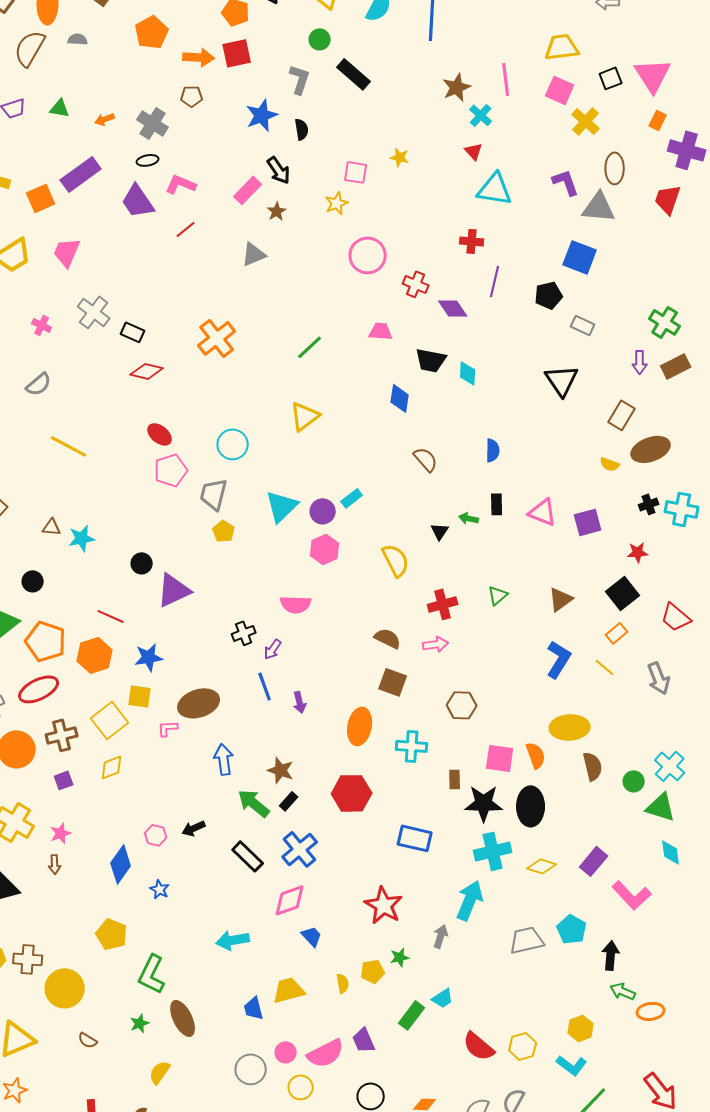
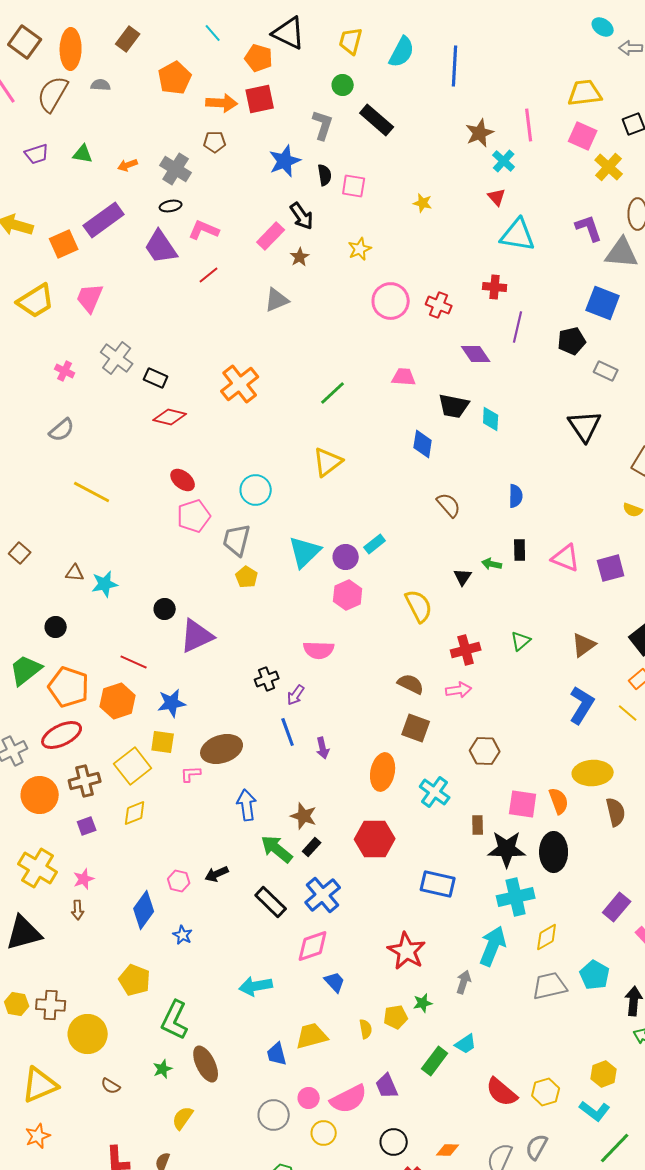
pink square: (356, 172) -> (354, 186), moved
red cross: (416, 284) -> (439, 305), moved
cyan cross: (412, 746) -> (435, 792), turned 32
yellow diamond: (542, 866) -> (547, 937), moved, turned -48

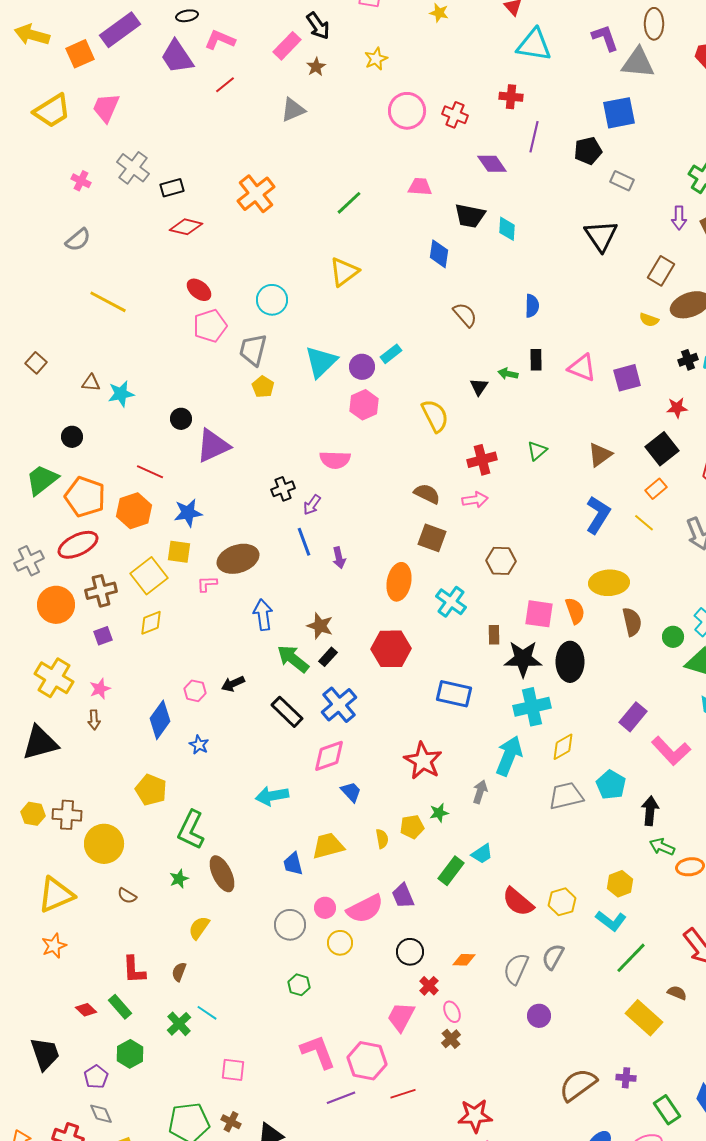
blue square: (603, 303) -> (619, 113), turned -32
black rectangle: (156, 378) -> (172, 188), turned -40

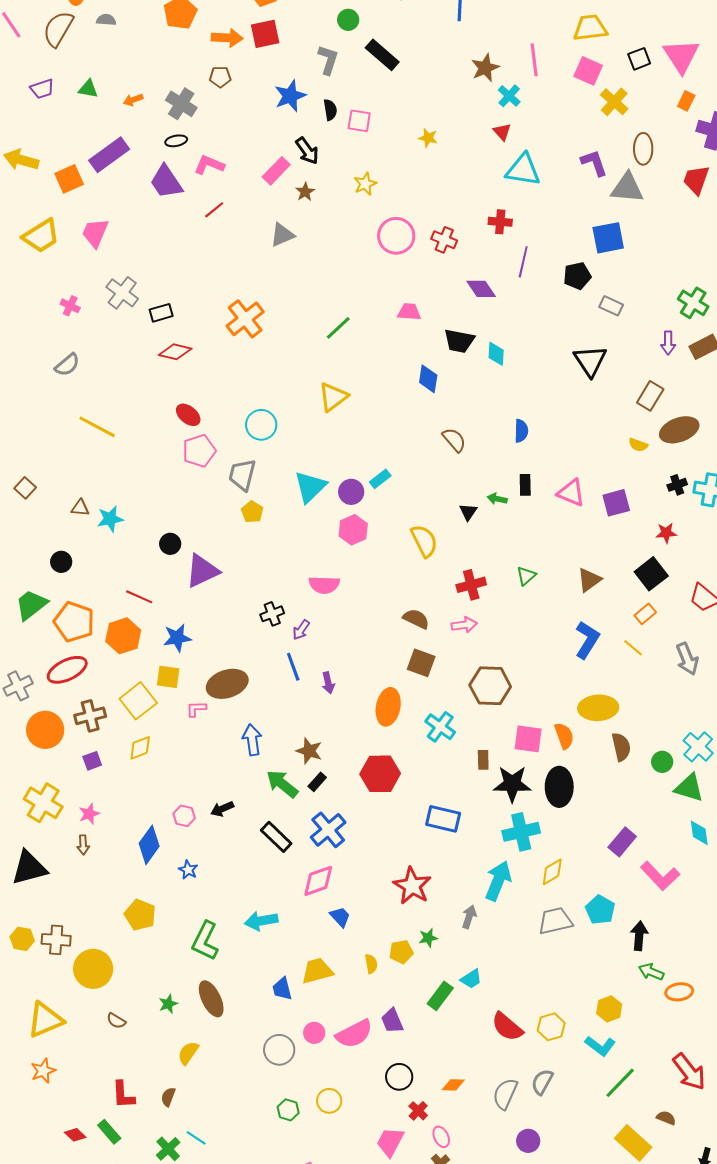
brown hexagon: (501, 561) -> (490, 686), size x1.4
green L-shape: (191, 830) -> (205, 941), moved
yellow circle: (340, 943) -> (329, 1101), moved

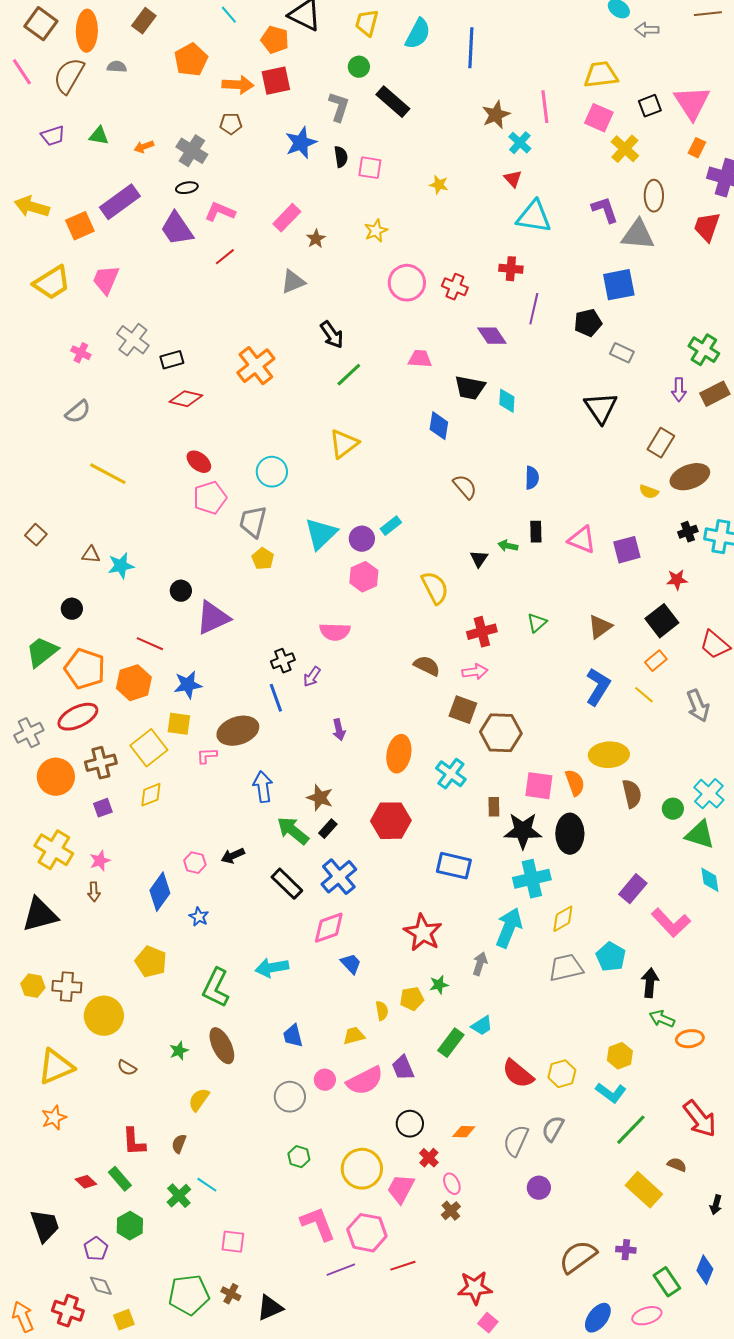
black arrow: (307, 151) -> (332, 335), moved
brown square: (421, 663) -> (463, 710), moved
blue line: (293, 667) -> (276, 698), moved
yellow trapezoid: (317, 971) -> (354, 1036), moved, size x0.7
yellow circle: (329, 1101) -> (362, 1169), moved, size x1.6

